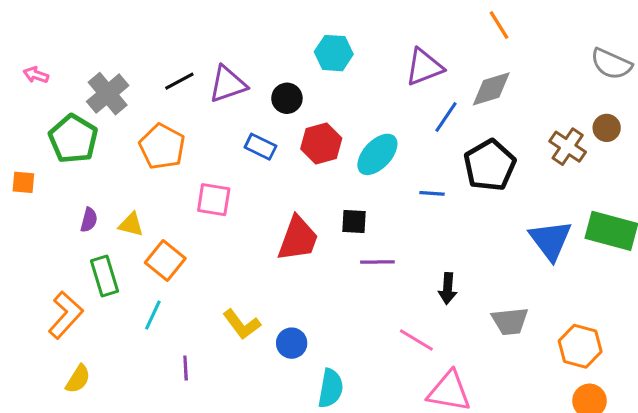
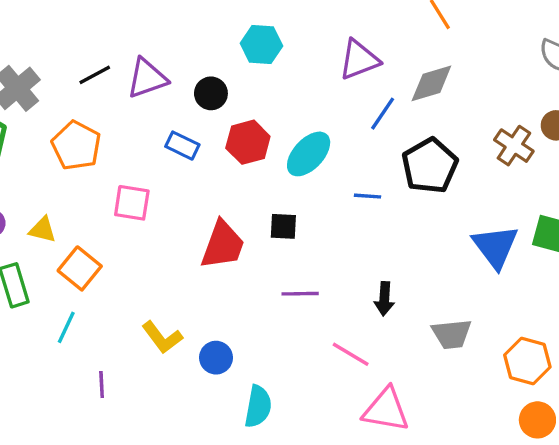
purple line: (377, 262) -> (300, 294), moved

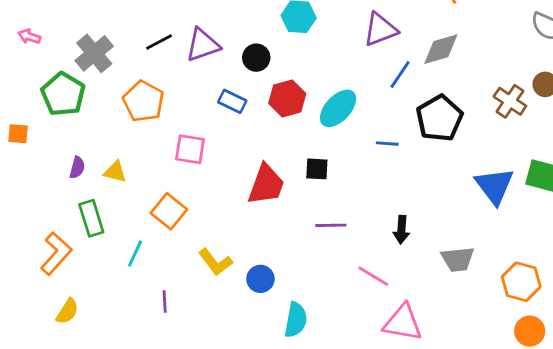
orange square: (80, 268) -> (169, 211), moved

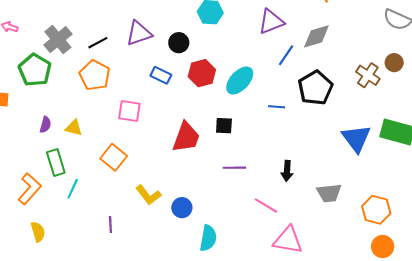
black line: (159, 42) -> (98, 43), moved
cyan line: (135, 254) -> (73, 189), moved
yellow semicircle: (67, 311) -> (38, 232), turned -48

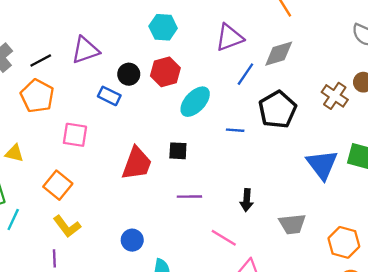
black circle: (179, 43) -> (129, 74), moved
red hexagon: (202, 73) -> (165, 72), moved
yellow L-shape: (148, 195) -> (67, 226), moved

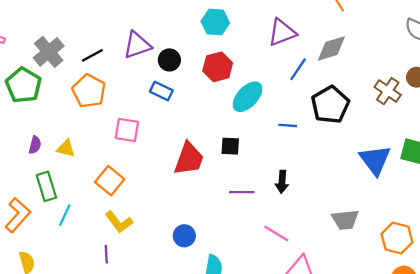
black circle: (129, 74) -> (169, 60), moved
black arrow: (247, 200) -> (282, 182), moved

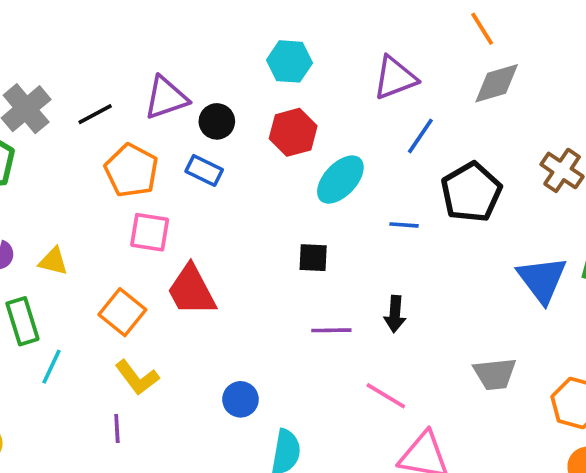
gray diamond: (331, 48) -> (497, 83), moved
orange pentagon: (89, 91) -> (131, 170), moved
red trapezoid: (189, 159) -> (191, 290), moved, turned 132

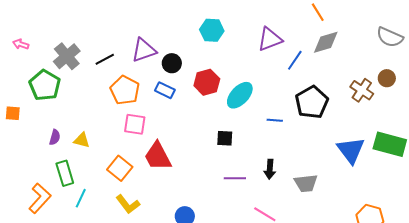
red hexagon: (293, 132) -> (207, 82), moved
blue line: (420, 136) -> (295, 60), moved
gray trapezoid: (495, 374) -> (306, 183), moved

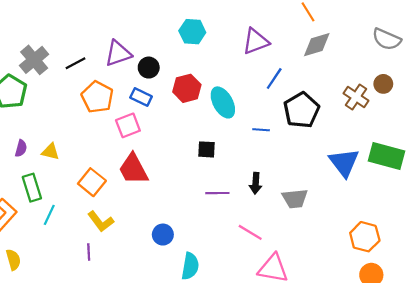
blue line: (295, 60) -> (274, 78), moved
cyan ellipse: (240, 95) -> (223, 102), turned -72
pink square: (135, 124) -> (128, 125), moved, turned -30

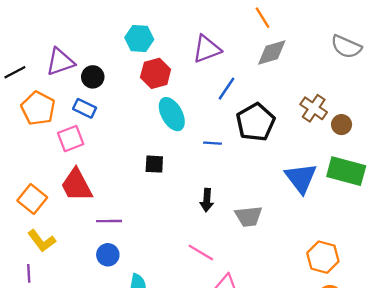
brown circle: (383, 84) -> (342, 125), moved
red hexagon: (187, 88) -> (156, 73), moved
purple line: (217, 193) -> (109, 221), moved

